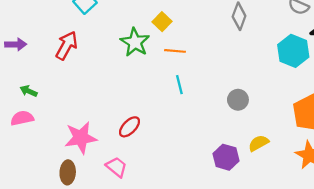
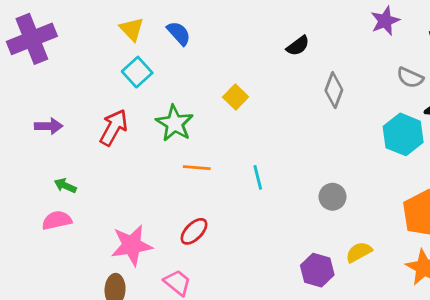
green star: (135, 42) -> (175, 123), moved
orange line: (175, 51) -> (197, 168), moved

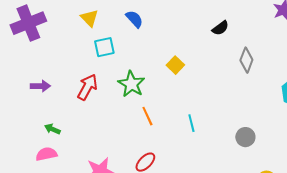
yellow triangle: (132, 29) -> (89, 18), moved
cyan square: (137, 72) -> (104, 47), turned 30
orange line: (197, 168) -> (147, 116), turned 60

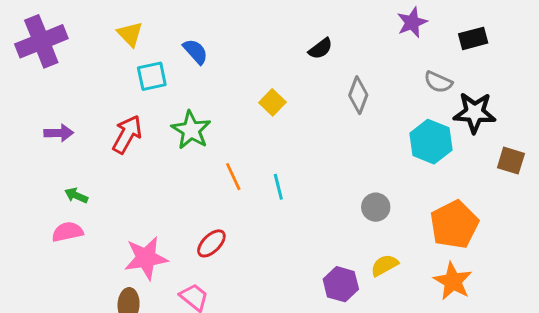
blue semicircle: (134, 19) -> (195, 52), moved
yellow square: (175, 65) -> (272, 102), moved
orange line: (147, 116) -> (233, 177), moved
gray circle: (245, 137) -> (376, 207), moved

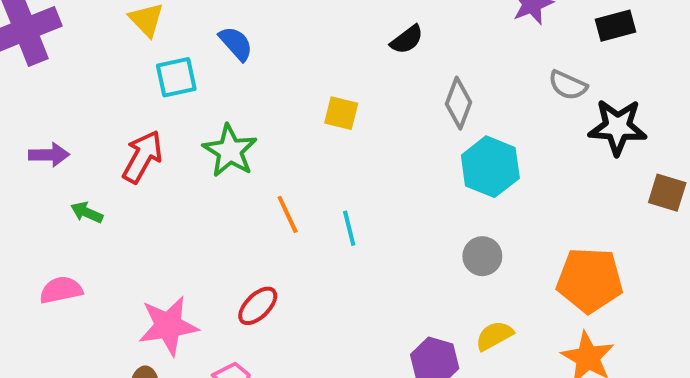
yellow square: (272, 102) -> (341, 113), turned -30
cyan hexagon: (431, 142) -> (490, 167), moved
green arrow: (76, 195) -> (87, 212), moved
orange pentagon: (454, 225) -> (590, 280), turned 30

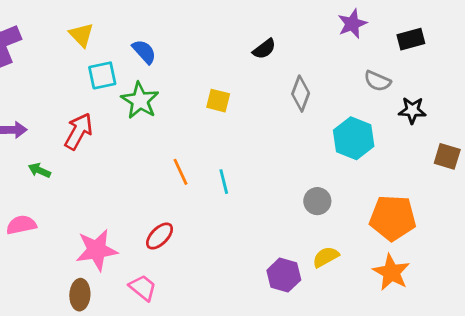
black star: (618, 127) -> (412, 110), size x0.7
green star: (230, 151) -> (140, 101), moved
cyan hexagon: (490, 167) -> (354, 138), moved

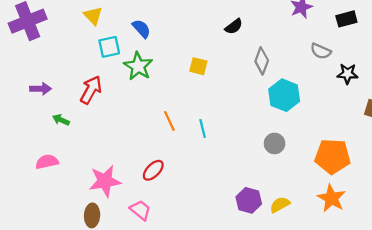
cyan hexagon: (354, 138) -> (284, 95), moved
yellow semicircle: (326, 257) -> (280, 205), moved

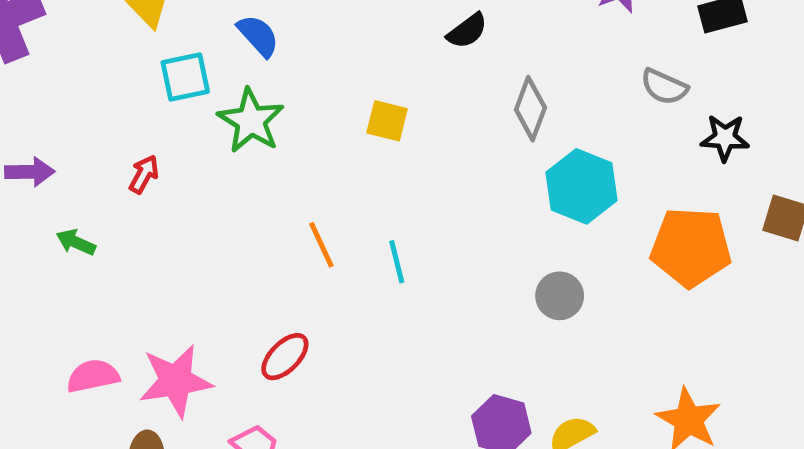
red arrow: (91, 90) -> (144, 174), size x0.6
orange pentagon: (332, 156) -> (691, 247), moved
pink semicircle: (47, 162) -> (93, 376), moved

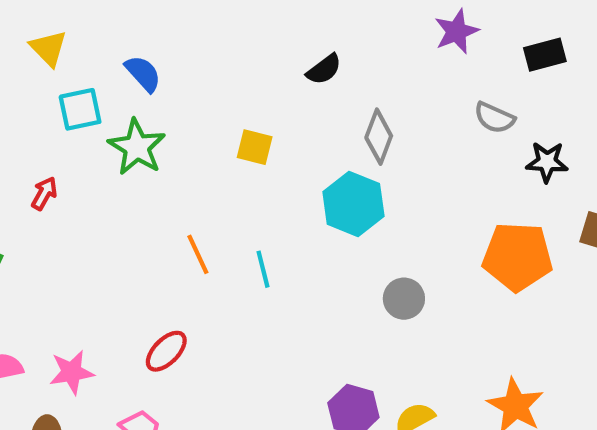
cyan hexagon: (581, 186) -> (353, 204), moved
pink star: (176, 381) -> (72, 372), size x0.7

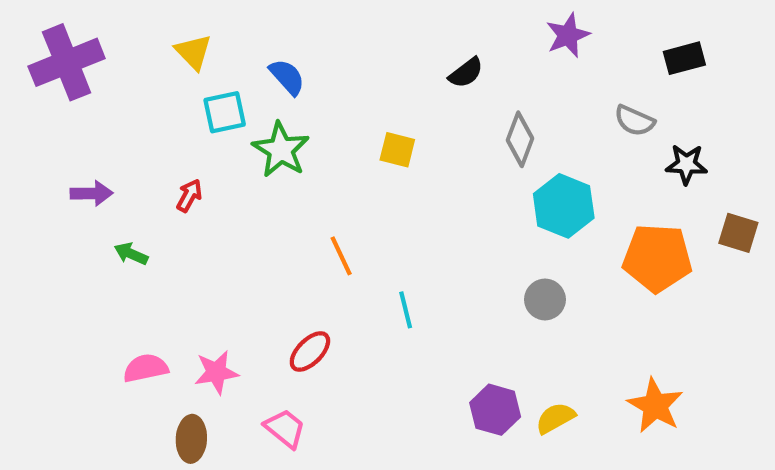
purple star: (457, 31) -> (568, 35), moved
cyan hexagon: (353, 204) -> (564, 206), moved
cyan line: (263, 269) -> (406, 310), moved

